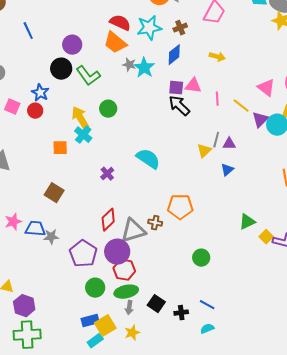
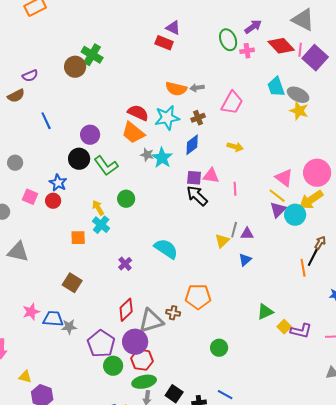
yellow line: (241, 106) -> (277, 196), moved
yellow arrow: (80, 118) -> (98, 208), size x0.7
green circle: (95, 288) -> (113, 366), moved

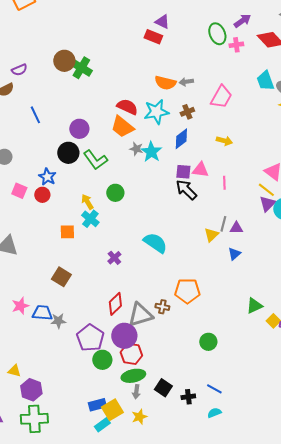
green cross: (92, 55) -> (81, 68), moved

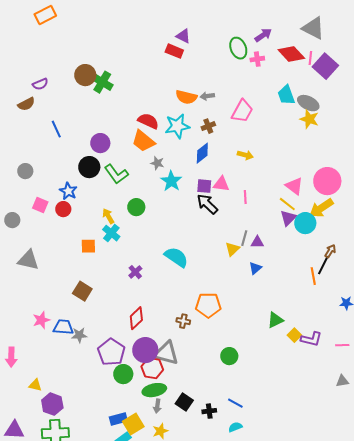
cyan star: (151, 152) -> (171, 181), moved
gray triangle: (140, 315) -> (166, 353), moved, turned 32

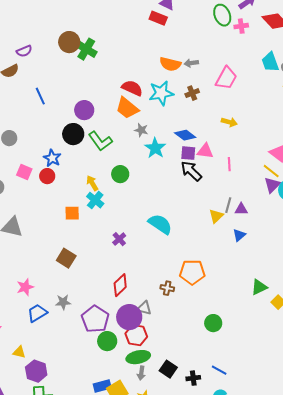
blue diamond: (202, 153) -> (185, 135), moved, turned 75
blue trapezoid: (63, 327) -> (37, 313), moved, turned -35
gray triangle: (166, 353) -> (144, 308), moved, size x0.6

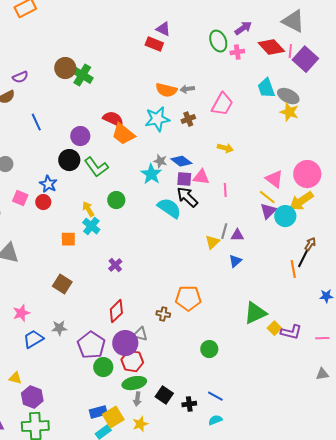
red semicircle: (132, 88) -> (113, 119), moved
gray star: (141, 130) -> (160, 161), moved
cyan semicircle: (160, 224) -> (169, 208), moved
green triangle: (259, 287) -> (255, 313), size x1.4

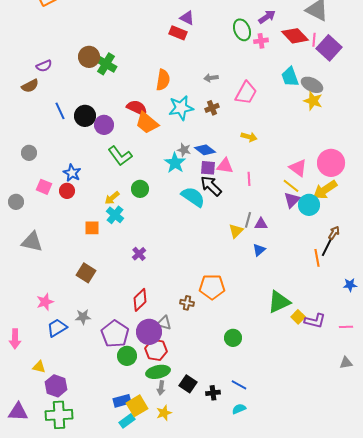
orange semicircle: (166, 90) -> (163, 80), moved, turned -95
black circle: (69, 160) -> (85, 116), moved
yellow arrow: (88, 209) -> (112, 198), turned -98

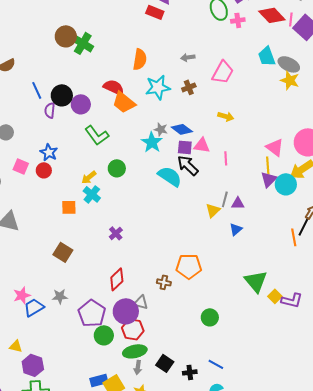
purple semicircle: (44, 66) -> (50, 110), moved, turned 119
yellow line: (291, 186) -> (268, 165), turned 48
pink star: (45, 302) -> (22, 295), moved
green triangle: (279, 302) -> (256, 281), turned -45

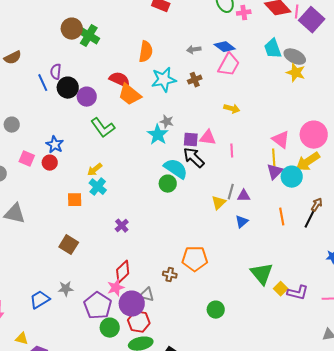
purple semicircle: (50, 110) -> (56, 72), moved
blue diamond: (182, 129) -> (225, 47), moved
green circle: (117, 168) -> (168, 184), moved
orange line: (294, 237) -> (282, 217), moved
pink star: (22, 295) -> (116, 288), moved

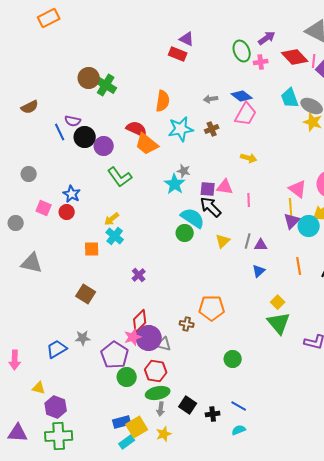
purple semicircle: (56, 72) -> (73, 121), turned -84
yellow triangle: (219, 203) -> (223, 241), moved
yellow square: (281, 289) -> (278, 302), moved
purple circle: (132, 304) -> (149, 338), moved

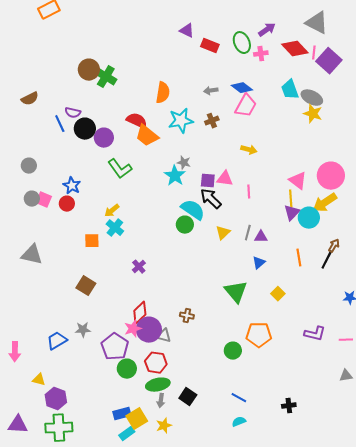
red rectangle: (178, 54) -> (210, 46), moved
gray circle: (16, 223) -> (32, 199), moved
orange pentagon: (212, 308) -> (259, 335), moved
green triangle: (279, 323) -> (236, 292), moved
black cross: (213, 414) -> (289, 406), moved

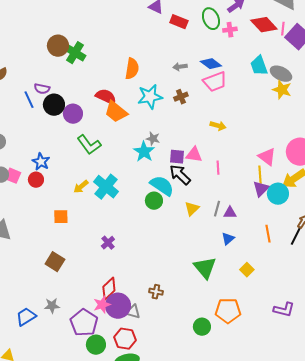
pink trapezoid: (246, 106) -> (215, 82), turned 40
cyan cross: (115, 228) -> (106, 187), moved, size x1.4

